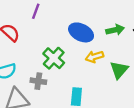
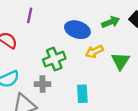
green cross: (54, 58) -> (54, 59), turned 35

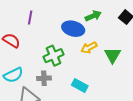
green arrow: (111, 22) -> (93, 16), moved
cyan rectangle: (82, 94) -> (80, 85), turned -56

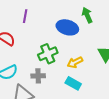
green arrow: (93, 16) -> (87, 15), turned -91
yellow arrow: (89, 48) -> (75, 62), moved

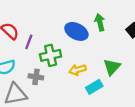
purple line: (25, 16) -> (29, 42), moved
cyan rectangle: (73, 83) -> (94, 87), moved, turned -70

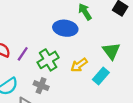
purple line: (29, 42) -> (23, 54), turned 32
gray cross: (36, 77) -> (41, 86), turned 32

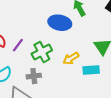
cyan rectangle: (101, 76) -> (91, 70), turned 42
gray cross: (41, 86) -> (34, 76), turned -32

